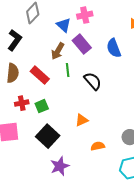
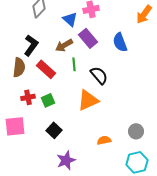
black L-shape: (15, 40) -> (31, 45), moved
brown arrow: (58, 51) -> (64, 45), turned 30
orange triangle: (82, 120) -> (88, 100), moved, size x1.6
black square: (48, 136) -> (54, 130), size x0.7

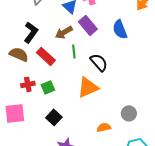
brown semicircle: (19, 67) -> (19, 54), turned -72
gray circle: (136, 131) -> (129, 113), moved

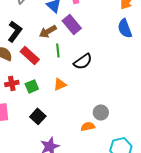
blue semicircle: (120, 29) -> (125, 28), moved
black semicircle: (99, 62) -> (83, 61), turned 96
orange triangle: (88, 87) -> (60, 84), moved, size x0.6
gray circle: (129, 113) -> (101, 112), moved

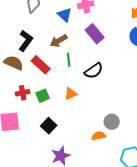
purple rectangle: (72, 24) -> (95, 34), moved

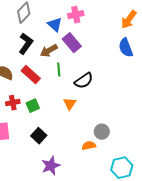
purple rectangle: (95, 34) -> (72, 43), moved
black L-shape: (26, 41) -> (26, 44), moved
orange triangle: (71, 94) -> (70, 104), moved, turned -32

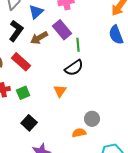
blue triangle: (55, 25) -> (36, 12), moved, turned 35
green line: (59, 70) -> (78, 45), moved

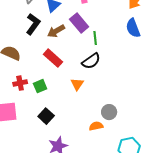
red rectangle: (21, 62) -> (53, 58), moved

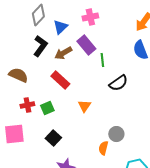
black semicircle: (91, 61) -> (118, 83), moved
orange semicircle: (96, 126) -> (103, 148), turned -64

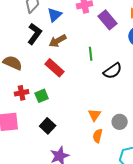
purple rectangle: (86, 45) -> (108, 20), moved
green line: (102, 60) -> (91, 54), moved
orange triangle: (84, 106) -> (95, 115), moved
gray circle: (116, 134) -> (120, 122), moved

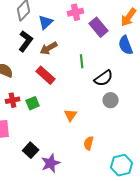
orange triangle: (95, 115) -> (71, 115), moved
gray circle: (120, 122) -> (111, 100), moved
black square: (48, 126) -> (31, 150), moved

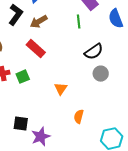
green line: (82, 61) -> (79, 22), moved
black square: (31, 150) -> (21, 124), turned -35

